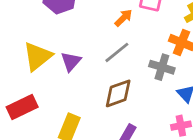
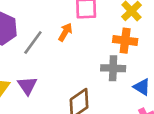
gray line: (117, 52) -> (33, 43), moved

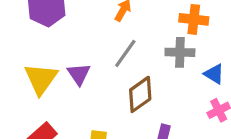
gray line: (33, 43) -> (125, 53), moved

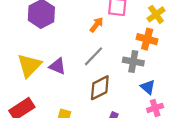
purple triangle: (79, 74) -> (57, 66), turned -42
blue triangle: (214, 74) -> (148, 87), moved

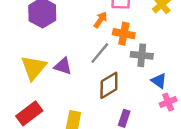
orange cross: (147, 39) -> (124, 34), moved

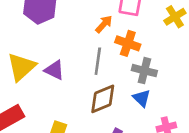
gray line: (100, 53) -> (98, 61), turned -40
blue triangle: (159, 81) -> (142, 98), moved

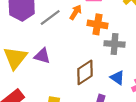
gray line: (98, 61) -> (50, 17), moved, turned 55
blue triangle: (142, 98) -> (117, 78), moved

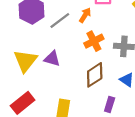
orange cross: (97, 24) -> (94, 41), moved, turned -36

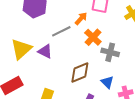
gray line: (60, 20) -> (61, 31), moved
orange cross: (94, 41) -> (93, 37), moved, turned -30

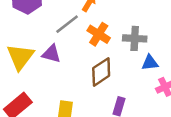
orange cross: (93, 37) -> (99, 34), moved
blue triangle: (107, 82) -> (150, 63), moved, turned -40

